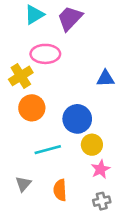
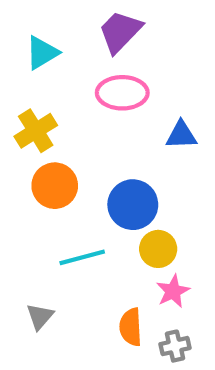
cyan triangle: (34, 15) -> (42, 53), moved
pink ellipse: (45, 54) -> (122, 93), moved
orange semicircle: (60, 190) -> (131, 327), moved

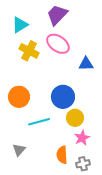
pink ellipse: (122, 93) -> (58, 44), turned 35
yellow cross: (36, 131) -> (29, 51), moved, turned -30
orange circle: (55, 186) -> (19, 97), moved

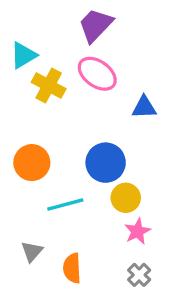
cyan triangle: (20, 25) -> (23, 55), moved
orange semicircle: (62, 155) -> (72, 268), moved
gray cross: (83, 164) -> (139, 275), turned -32

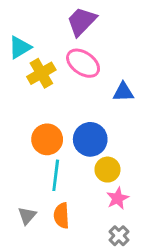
yellow cross: (49, 85) -> (41, 73), turned 32
orange circle: (32, 163) -> (47, 139), moved
cyan line: (65, 204) -> (56, 175), turned -68
orange semicircle: (72, 268) -> (61, 216), moved

